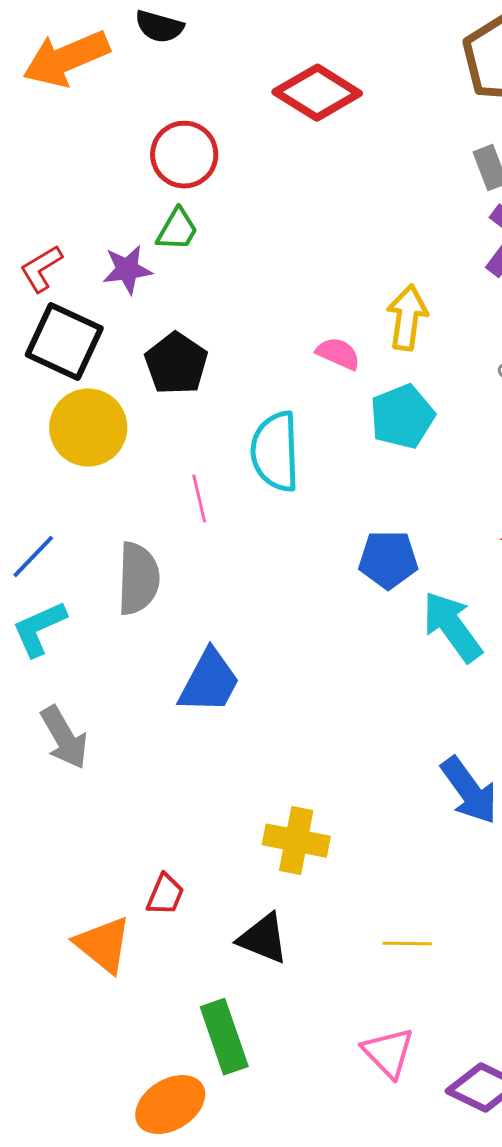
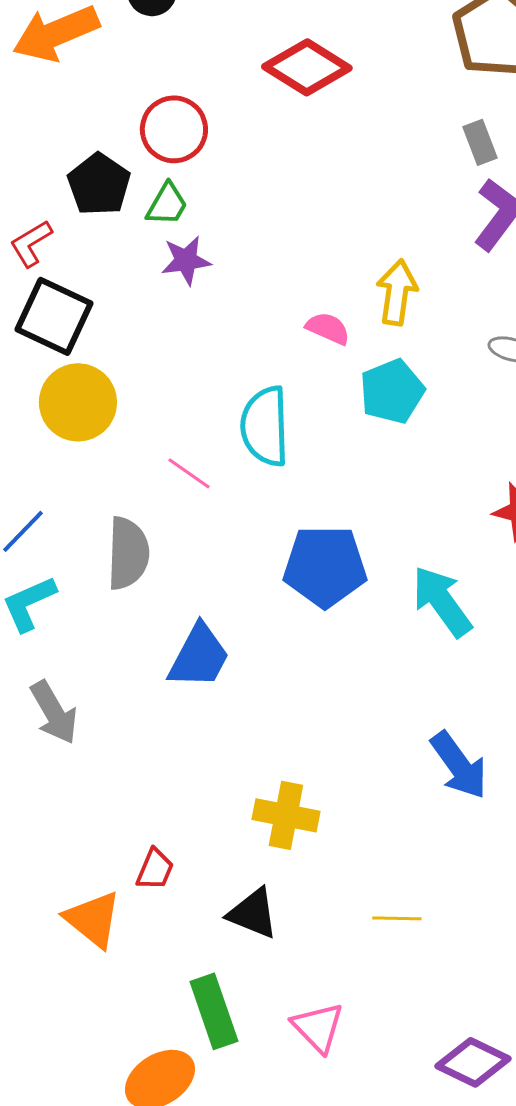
purple star: (127, 270) -> (186, 260), moved
black pentagon: (176, 364) -> (99, 184), moved
pink line: (199, 499) -> (189, 473), turned -42
blue pentagon: (388, 560) -> (325, 566), moved, size x1.4
pink triangle: (388, 1053) -> (318, 1027), moved

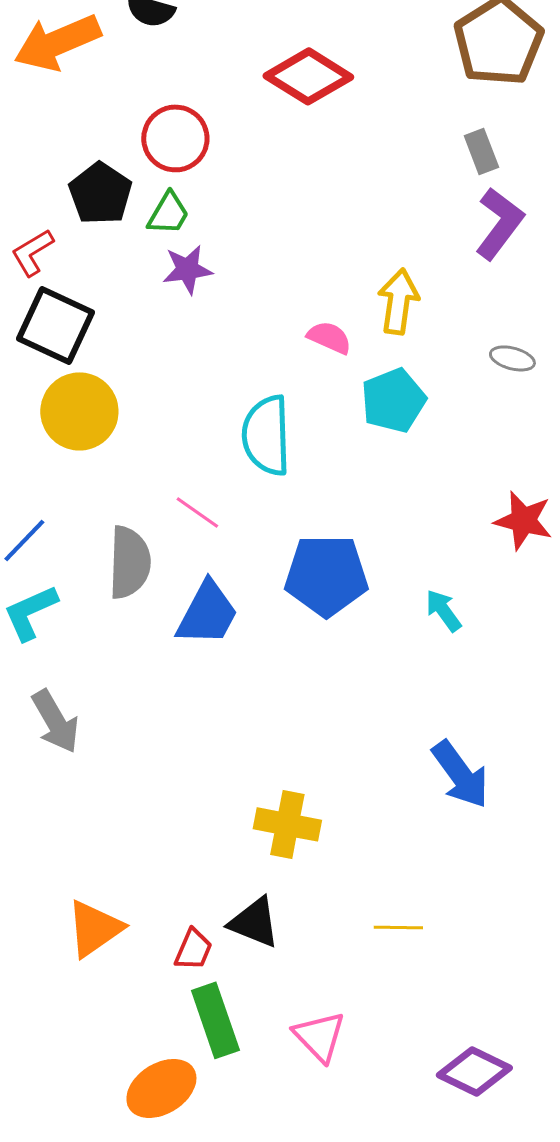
pink line: (189, 473) -> (197, 512), moved
cyan arrow: (442, 601) -> (443, 610), size x0.6
blue trapezoid: (199, 656) -> (207, 613), moved
red trapezoid: (155, 869) -> (193, 949), moved
orange triangle: (93, 919) -> (94, 928), turned 46

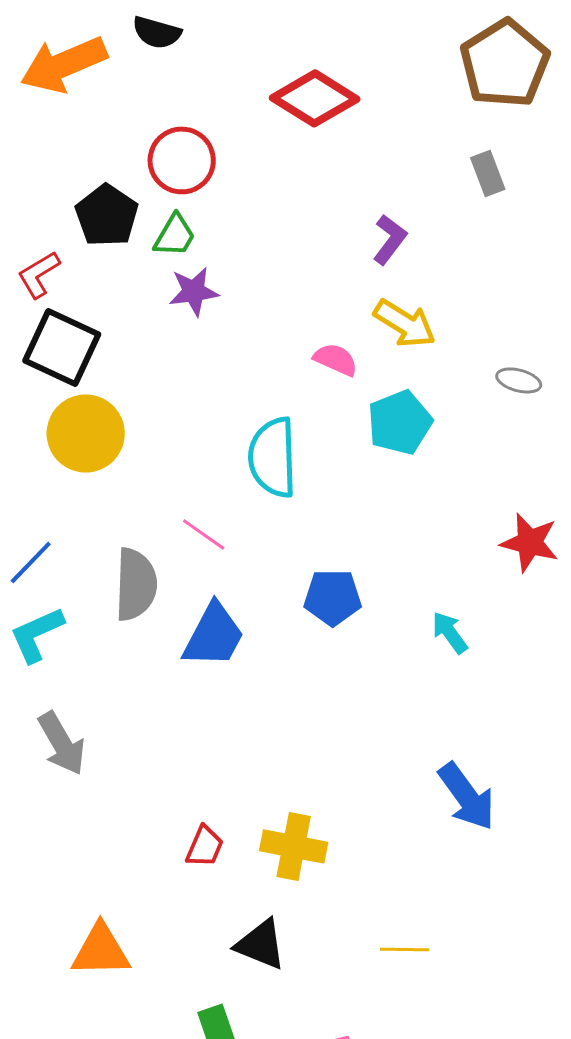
purple L-shape: (499, 223) -> (390, 239), moved, size x0.7
yellow arrow: (398, 301) -> (405, 323), turned 114
blue pentagon: (326, 575) -> (333, 597), size x0.7
orange triangle: (94, 928) -> (101, 950), turned 34
red trapezoid: (193, 949) -> (205, 846), moved

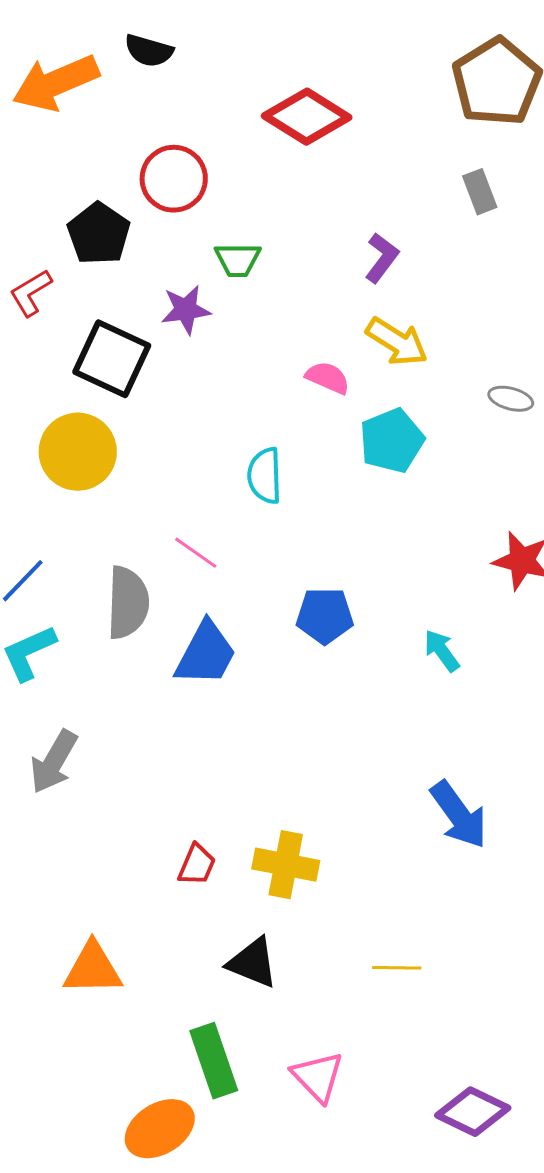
green trapezoid: (175, 235) -> (238, 260), moved, turned 60
black square: (62, 347) -> (112, 359), moved
cyan semicircle: (273, 457) -> (265, 476), size x0.7
gray arrow: (62, 743) -> (54, 762), turned 60

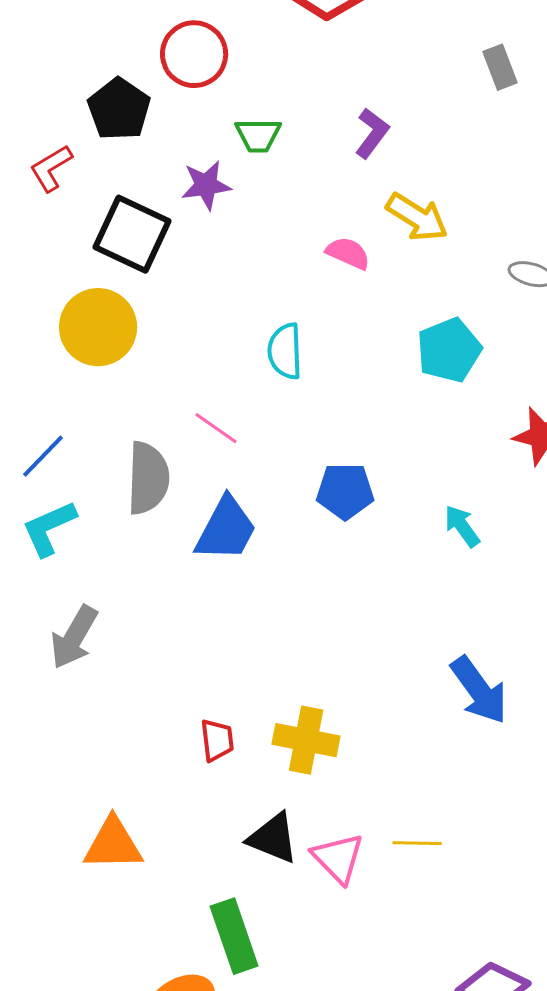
purple L-shape: (382, 258) -> (372, 133), moved
cyan pentagon: (392, 441) -> (449, 350), moved
red trapezoid: (197, 865) -> (217, 740), turned -30
pink triangle: (318, 1077) -> (338, 858), moved

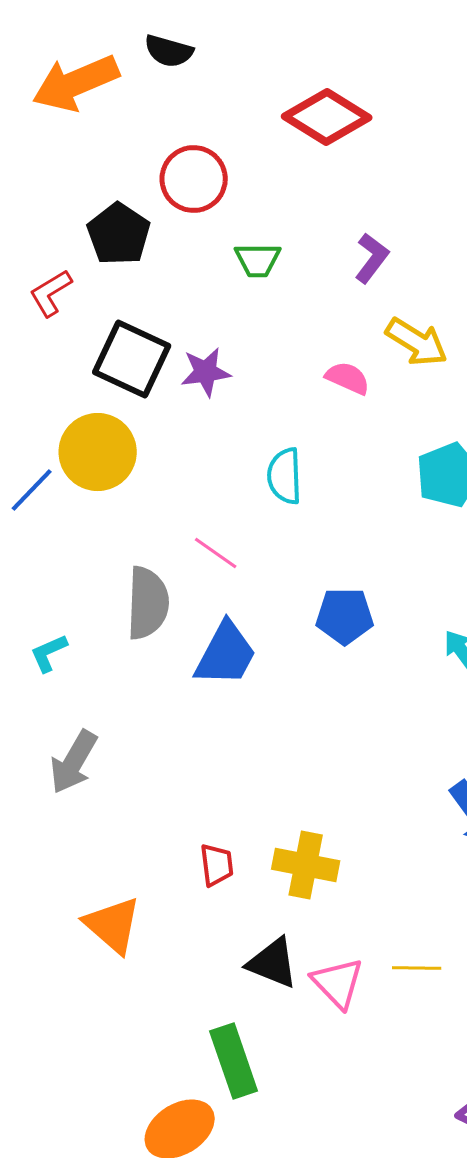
purple star: (206, 185) -> (206, 372), moved
blue line: (43, 456) -> (32, 490), moved
cyan L-shape: (49, 528) -> (49, 653), size x0.7
orange triangle: (113, 844) -> (113, 925), moved, turned 42

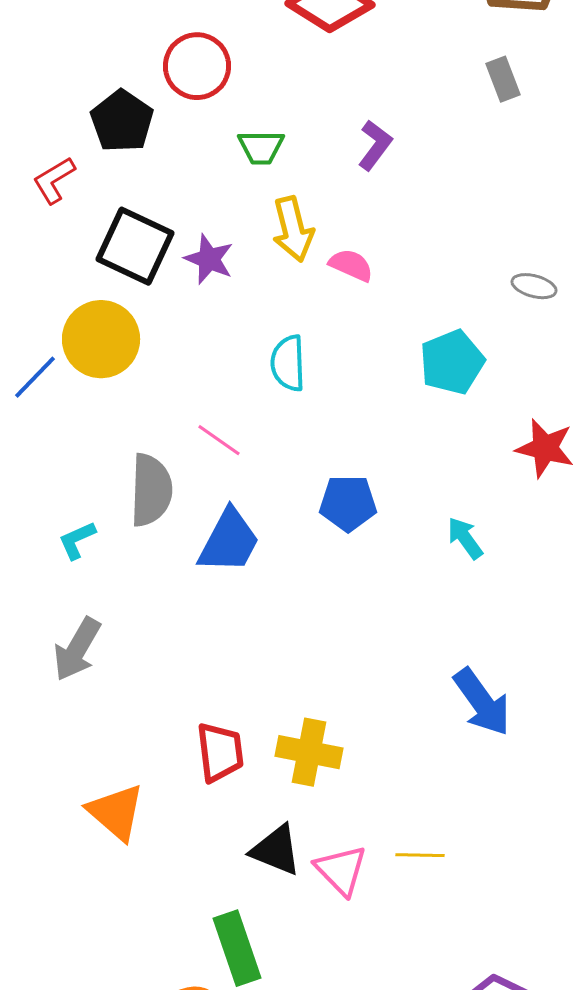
yellow arrow: (417, 342) -> (293, 229), moved, turned 44
purple star: (206, 372) -> (209, 259), turned 30
cyan L-shape: (49, 653) -> (77, 540), moved
red trapezoid: (217, 865) -> (220, 752), size x1.4

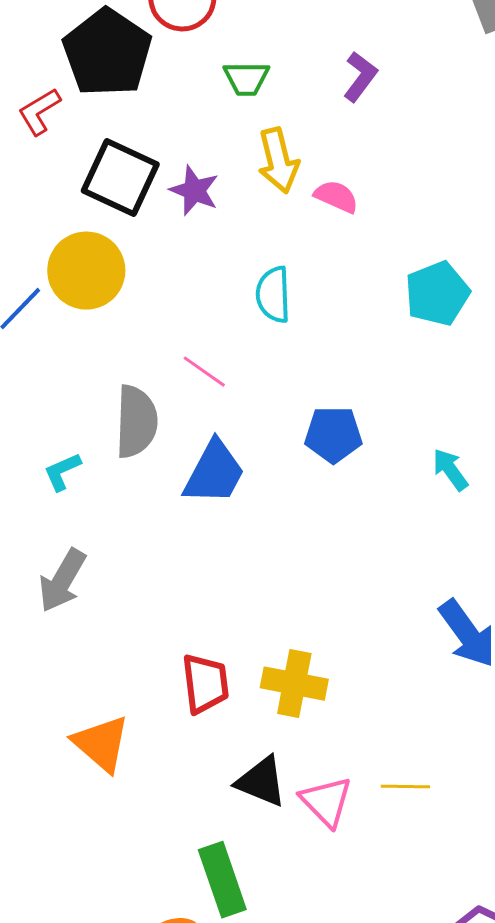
black pentagon: (122, 121) -> (107, 53), size x1.4

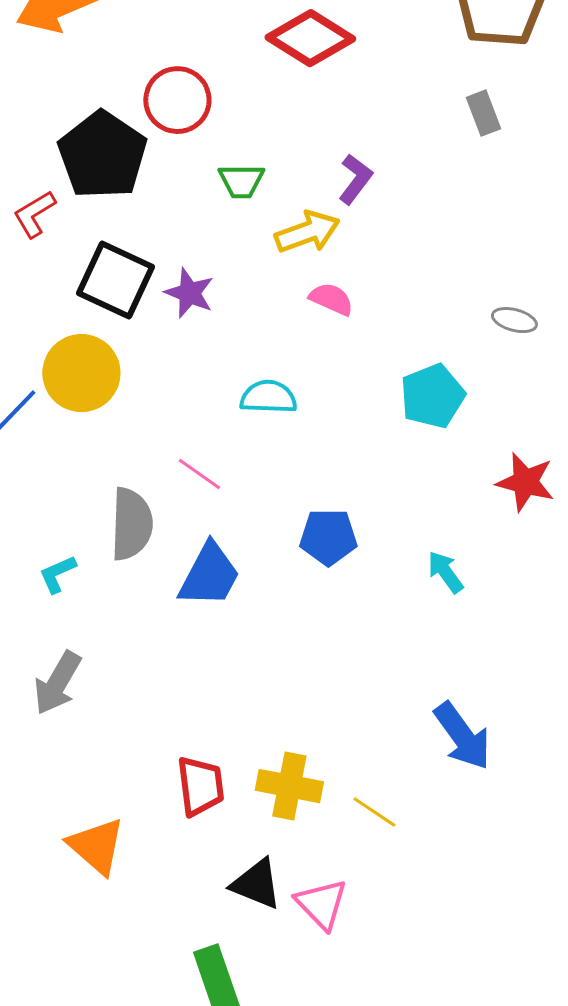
yellow arrow: (278, 161) -> (307, 232), moved, turned -96
cyan semicircle: (273, 295) -> (268, 397), turned 94
yellow line: (405, 787) -> (374, 812), moved, turned 33

